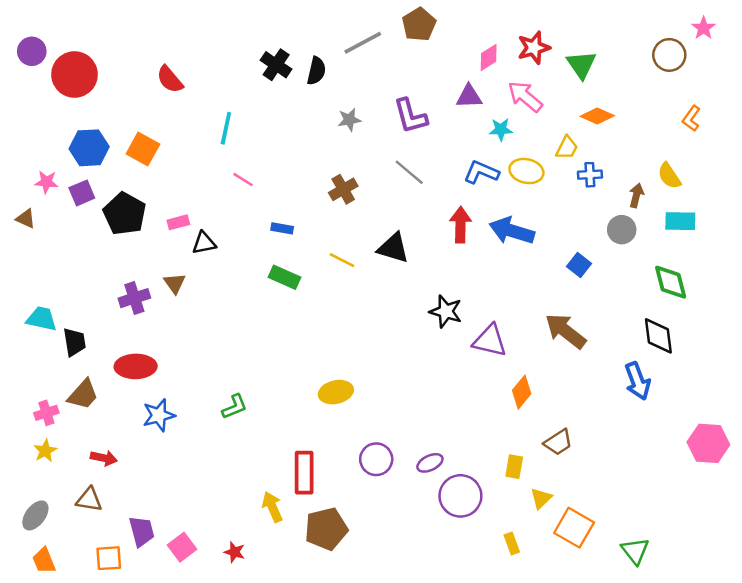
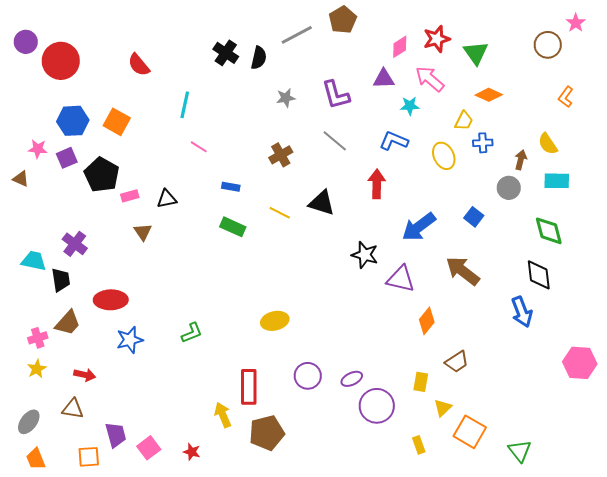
yellow ellipse: (526, 171) -> (444, 156), moved, turned 52
pink rectangle: (178, 222) -> (130, 196), moved
blue arrow: (512, 231) -> (419, 227), moved, turned -54
purple cross: (134, 298) -> (75, 244), moved, turned -35

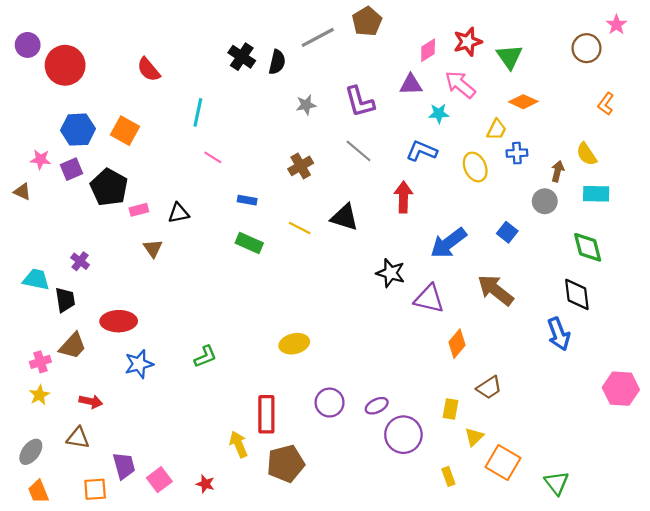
purple cross: (75, 244) -> (80, 261), size x0.7

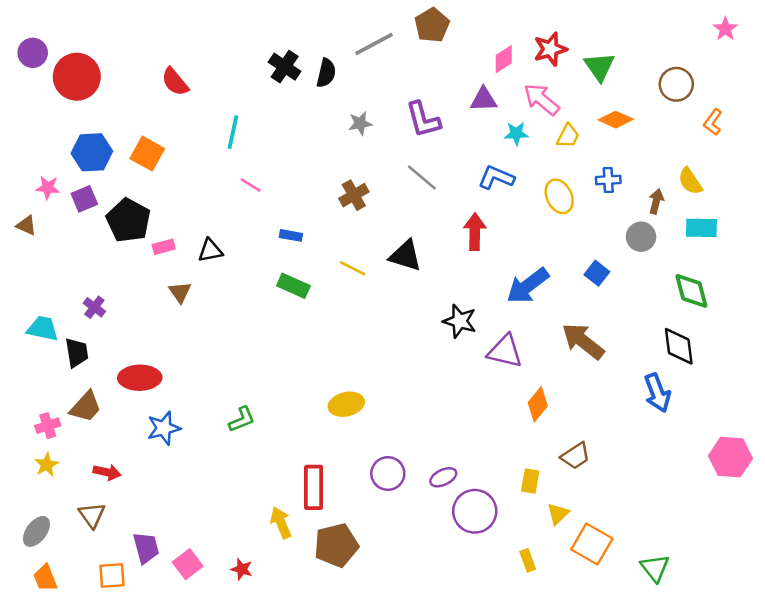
brown circle: (587, 48) -> (676, 84), moved
yellow trapezoid: (497, 130) -> (568, 136), moved
brown triangle: (78, 438) -> (92, 515), turned 45

